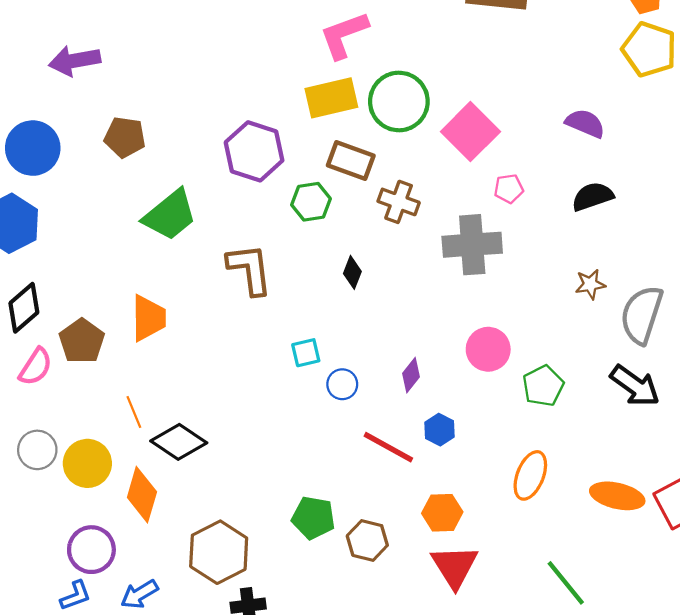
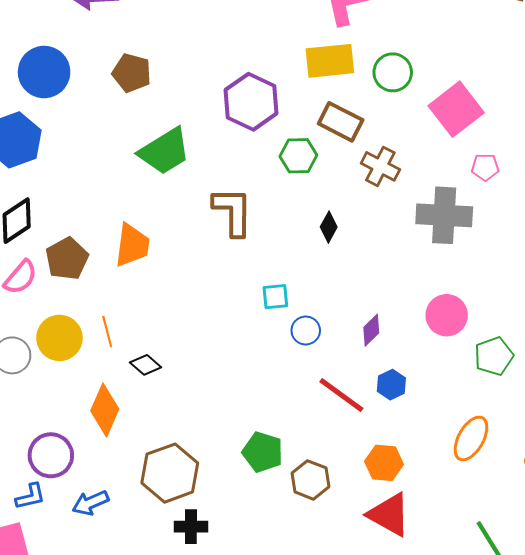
green circle: (399, 102) -> (393, 72), size x0.7
black diamond: (179, 442) -> (146, 365), size x0.6
yellow circle: (87, 463) -> (59, 338), moved
red triangle: (455, 566) -> (389, 515), turned -36

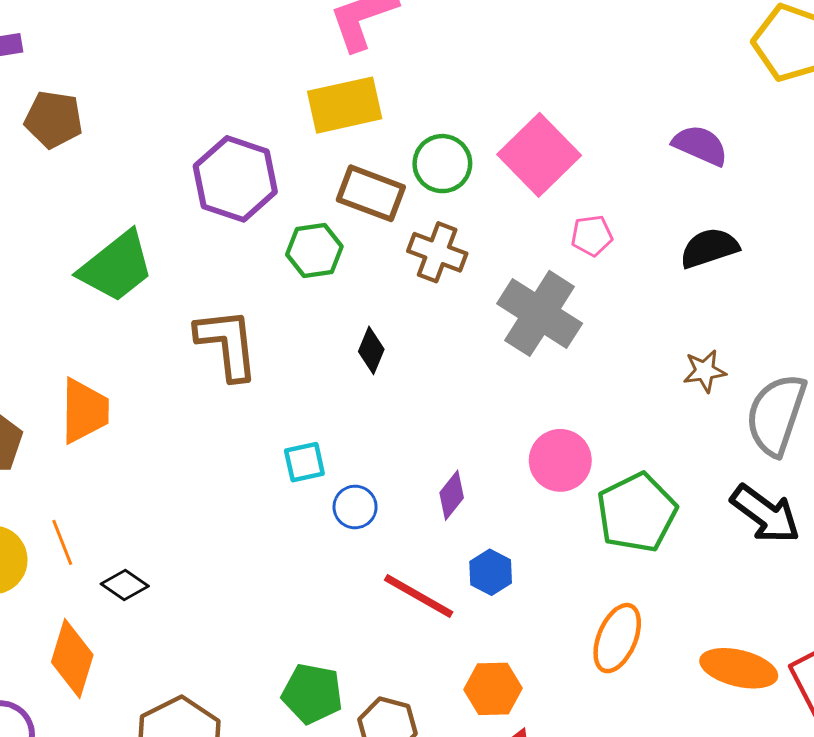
green circle: (393, 72) -> (442, 164), moved
brown pentagon: (132, 73) -> (54, 119), moved
gray cross: (444, 215) -> (540, 313), turned 36
green pentagon: (494, 356) -> (637, 513), size x1.4

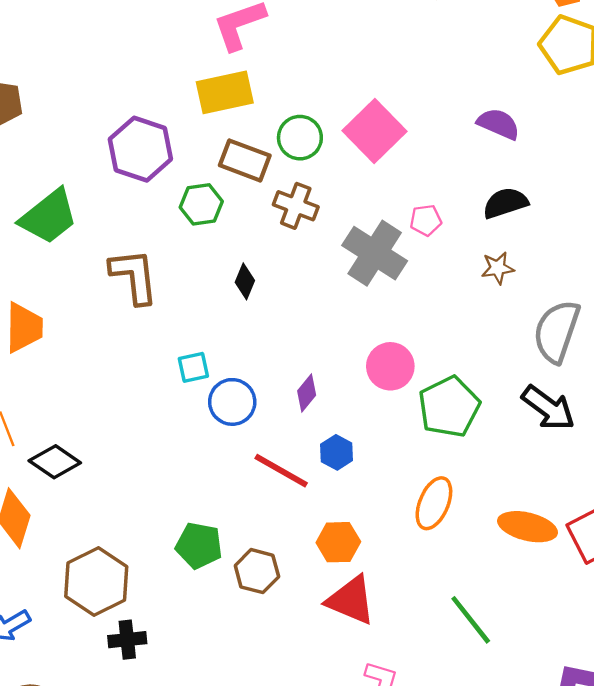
pink pentagon: (592, 236) -> (426, 220), moved
brown star: (705, 371) -> (498, 268), moved
blue circle: (355, 507) -> (232, 402), size x1.4
black diamond: (125, 585) -> (55, 462), size x1.4

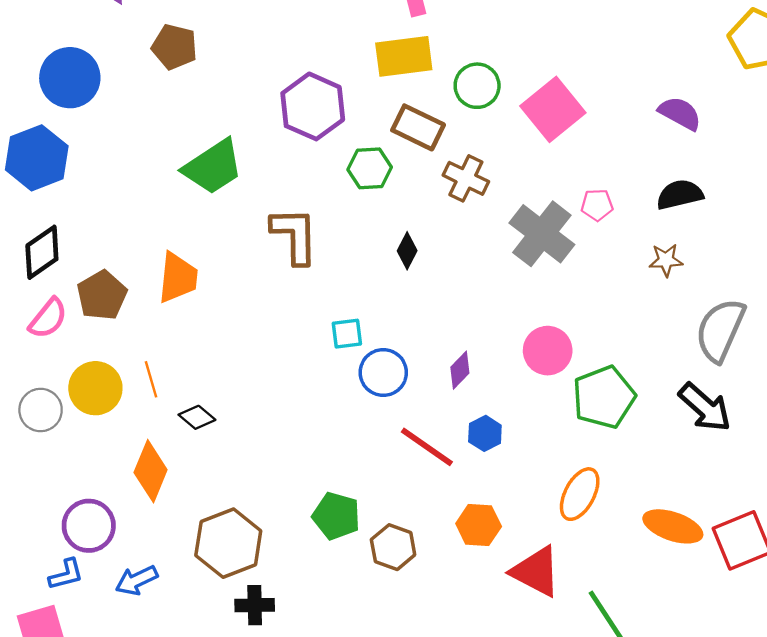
green circle: (300, 138) -> (477, 86), moved
black diamond: (55, 462) -> (197, 417), size x0.7
red triangle: (351, 600) -> (536, 572), moved

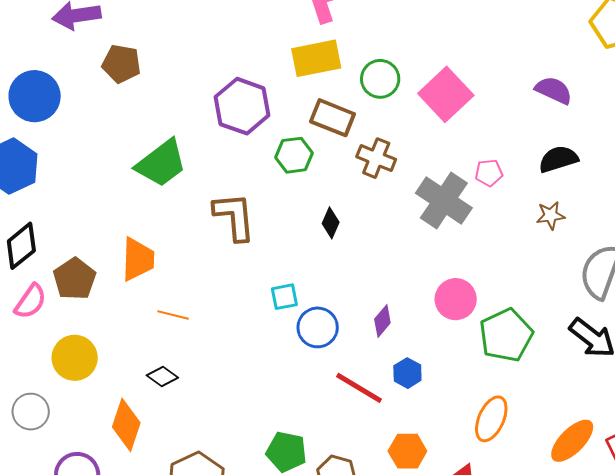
orange line: (151, 379) -> (173, 315), moved, turned -56
gray circle: (41, 410) -> (31, 412), moved
orange ellipse: (673, 526) -> (572, 441), turned -60

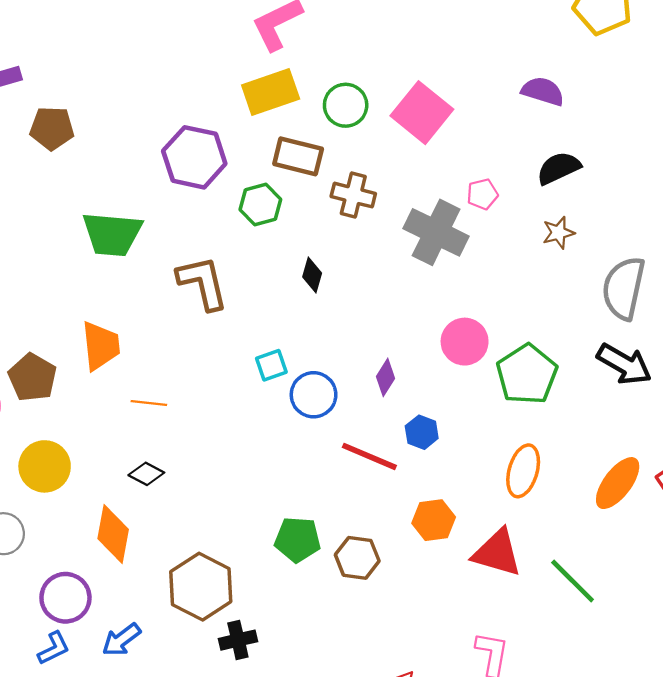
green trapezoid: (161, 163) -> (112, 234), turned 50

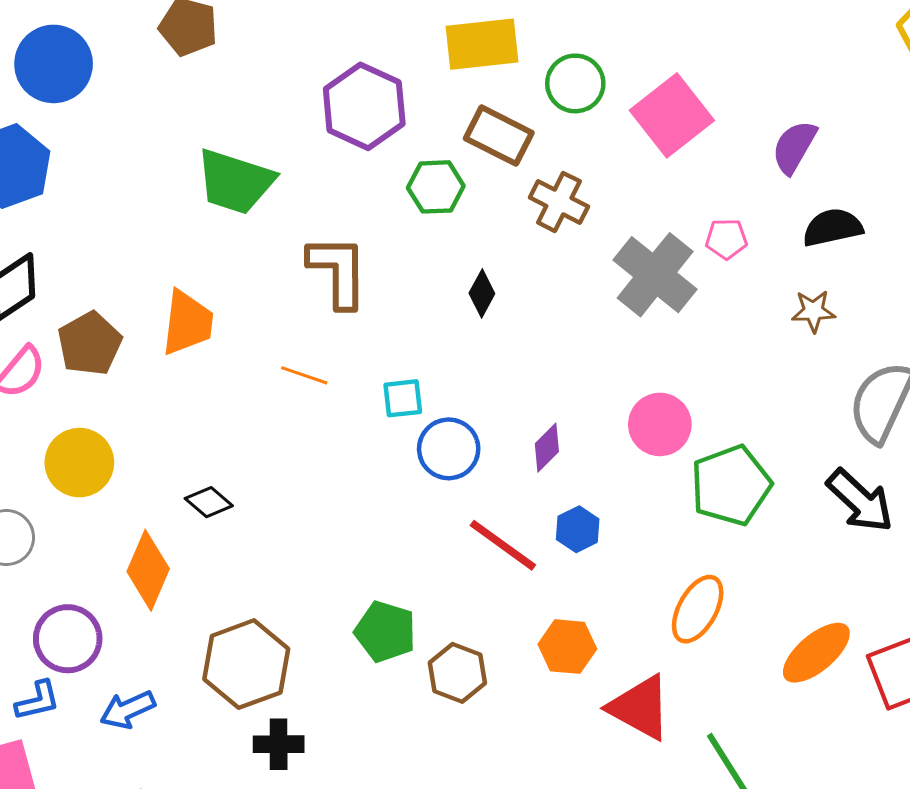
purple semicircle: (543, 91) -> (794, 147), moved, turned -90
orange line: (149, 403) -> (304, 375), moved

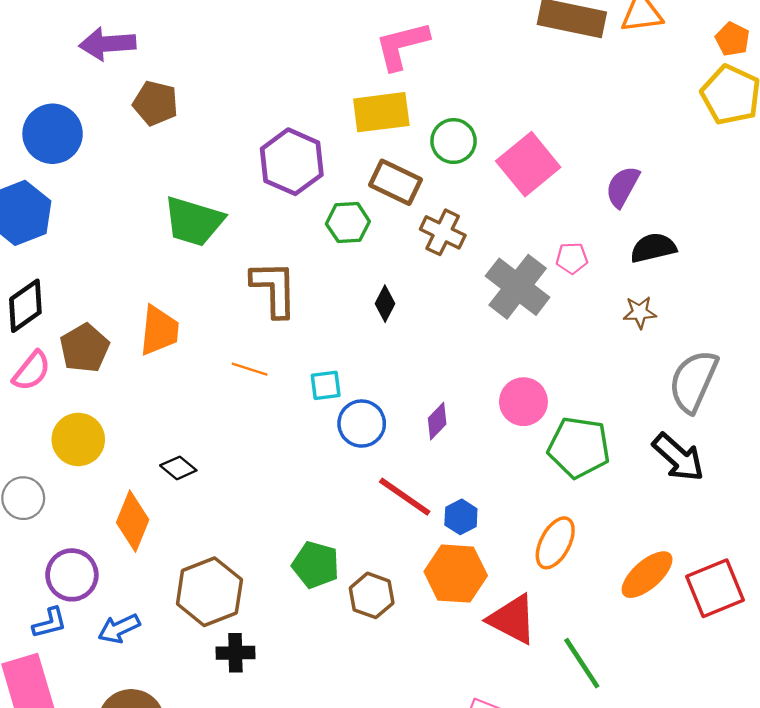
green pentagon: (731, 485) -> (579, 447), turned 30
blue hexagon: (578, 529) -> (461, 517), moved
orange hexagon: (567, 647) -> (456, 574), size x1.4

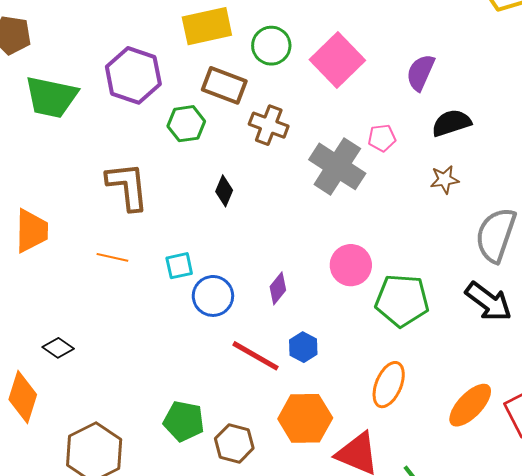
green trapezoid: (194, 221) -> (51, 97), moved
blue hexagon: (461, 517) -> (303, 347), moved

